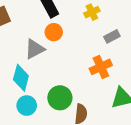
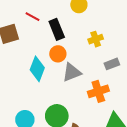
gray triangle: (35, 49) -> (72, 72), moved
cyan diamond: (21, 78) -> (37, 69), moved

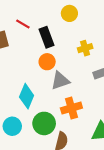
cyan diamond: (37, 69) -> (27, 96), moved
orange cross: (98, 91) -> (71, 108), moved

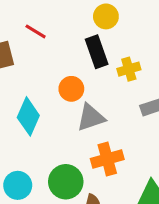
black rectangle: (47, 37) -> (97, 52), moved
cyan diamond: (27, 96) -> (28, 116), moved

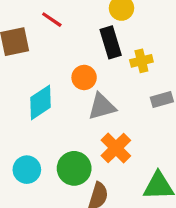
cyan diamond: (28, 116) -> (41, 102), turned 30
orange cross: (107, 159) -> (116, 148), turned -32

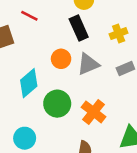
yellow cross: (141, 61) -> (119, 34), moved
gray triangle: (102, 107) -> (88, 64), moved
green circle: (74, 168) -> (57, 104), moved

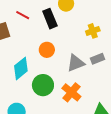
black rectangle: (79, 28) -> (50, 19), moved
gray triangle: (88, 64) -> (76, 63), moved

